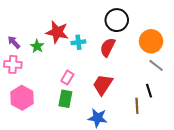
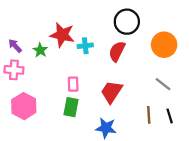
gray line: (156, 65) -> (163, 84), moved
pink rectangle: (67, 78) -> (73, 84), turned -32
black line: (149, 91) -> (170, 116), moved

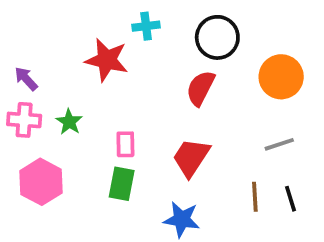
cyan cross: (85, 46) -> (146, 26), moved
green star: (40, 50) -> (69, 122), moved
gray line: (163, 84) -> (279, 144), turned -56

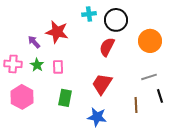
cyan cross: (146, 26) -> (89, 14), moved
purple arrow: (26, 79) -> (34, 42), moved
pink rectangle: (125, 144) -> (58, 67), moved
black line: (290, 199) -> (160, 96), moved

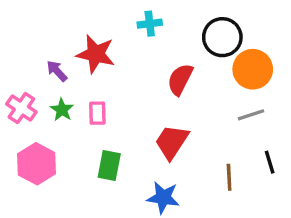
black circle: (116, 20) -> (222, 37), moved
pink cross: (13, 64) -> (21, 108), turned 30
gray line: (149, 77) -> (251, 115), moved

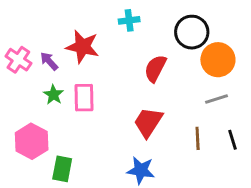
pink cross: (21, 108) -> (18, 60), moved
pink rectangle: (97, 113) -> (84, 98), size x1.4
green rectangle: (109, 165) -> (62, 169), moved
brown line: (229, 177) -> (198, 138), moved

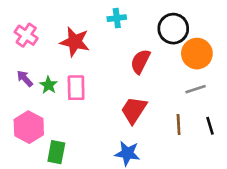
pink cross: (18, 60) -> (26, 35), moved
purple arrow: (49, 61) -> (25, 79), moved

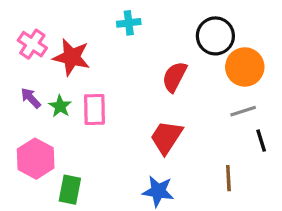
cyan cross: (117, 18) -> (129, 23), moved
red star: (75, 42) -> (72, 57), moved
brown line: (179, 124) -> (228, 178), moved
black line: (210, 126) -> (261, 141), moved

